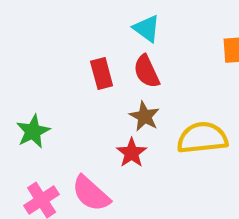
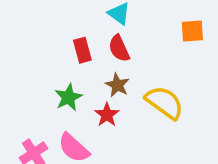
green star: (33, 131) -> (68, 97), moved
yellow semicircle: (202, 138) -> (164, 103), turned 42

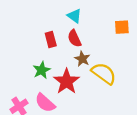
brown star: (117, 85) -> (82, 59), moved
red star: (107, 115) -> (67, 81), size x1.6

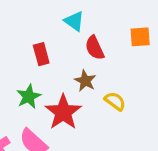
red semicircle: (74, 38) -> (95, 48), moved
yellow semicircle: (104, 73) -> (115, 101), size x0.6

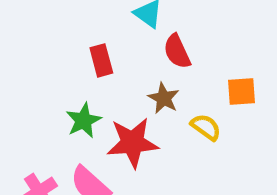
orange square: (140, 37) -> (242, 92), moved
red star: (63, 112) -> (132, 143), turned 30

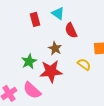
red rectangle: (101, 60) -> (35, 19), moved
brown star: (164, 98) -> (55, 48), moved

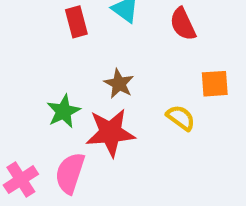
red semicircle: (71, 30) -> (183, 24), moved
pink semicircle: (32, 90) -> (70, 173), turned 66

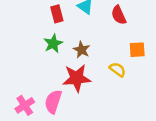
green star: (64, 111) -> (53, 44), moved

